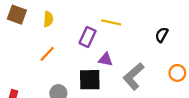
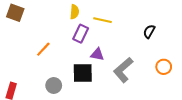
yellow semicircle: (48, 19) -> (74, 12), moved

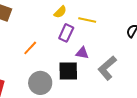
yellow semicircle: (74, 12) -> (60, 12), turned 40
gray circle: (54, 85) -> (40, 83), size x1.5

